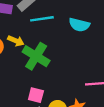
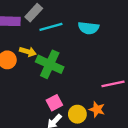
pink square: (36, 95) -> (54, 103), turned -35

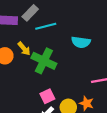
cyan semicircle: (88, 28) -> (81, 42), moved
yellow arrow: (28, 52) -> (24, 49), turned 32

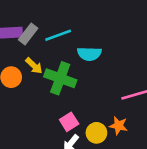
gray rectangle: (30, 13) -> (28, 34), moved
cyan semicircle: (81, 42) -> (89, 54), moved

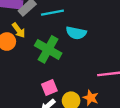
yellow arrow: (34, 66) -> (19, 30), moved

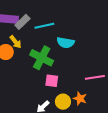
pink square: (49, 87) -> (52, 81), moved, turned 32

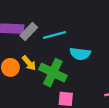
yellow arrow: (16, 42) -> (29, 63), moved

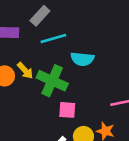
gray rectangle: (29, 31) -> (40, 16), moved

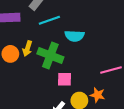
yellow arrow: (25, 71) -> (27, 48), turned 64

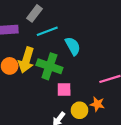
cyan semicircle: (75, 36) -> (73, 46), turned -120
yellow arrow: (27, 48) -> (26, 60), size x1.6

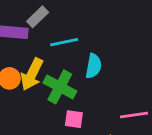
gray rectangle: (34, 13) -> (38, 17), moved
cyan semicircle: (73, 46) -> (94, 66), turned 30

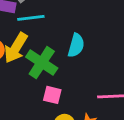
cyan line: (64, 42) -> (31, 18), moved

